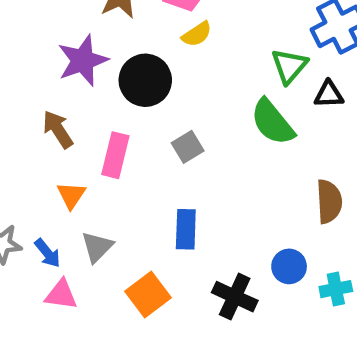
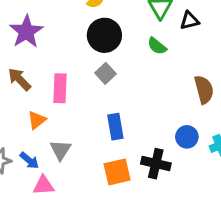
black circle: (145, 80) -> (104, 35), moved
green semicircle: (272, 122) -> (157, 46), size x0.6
orange triangle: (71, 195) -> (37, 120), turned 30
orange square: (148, 294) -> (117, 172), moved, turned 36

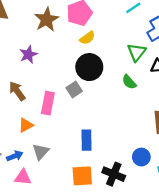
purple star: (26, 32) -> (28, 54), size x0.7
gray square: (105, 73) -> (74, 89), moved
blue arrow: (29, 160) -> (15, 156), turned -70

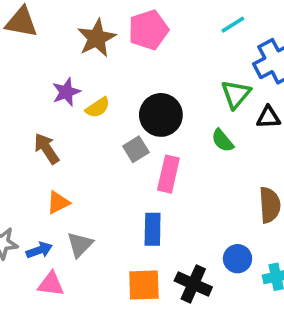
yellow semicircle: (87, 38) -> (98, 107), moved
pink rectangle: (48, 103) -> (168, 174), moved

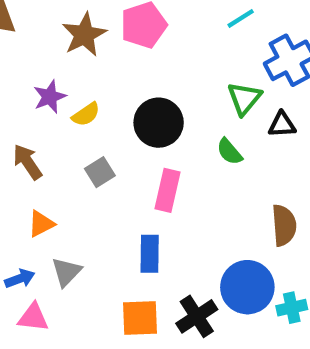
gray square: (136, 149) -> (100, 172), moved
blue circle: (238, 259) -> (247, 287), size x1.6
black cross: (193, 284) -> (197, 316), turned 33

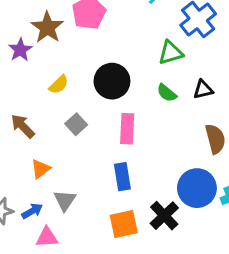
purple star: (50, 97) -> (20, 50), moved
green triangle: (244, 98) -> (171, 53), turned 44
black triangle: (282, 125) -> (203, 89), moved

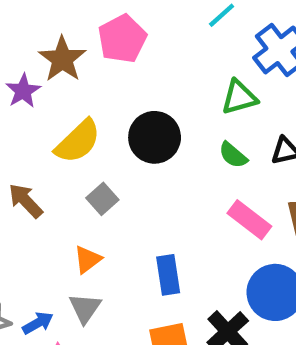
yellow semicircle: (59, 85) -> (78, 141), size x1.6
pink rectangle: (127, 129) -> (249, 220), moved, turned -56
orange triangle: (41, 169) -> (88, 259), moved

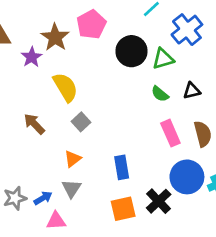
black circle: (155, 137) -> (132, 51), moved
yellow semicircle: (78, 141) -> (65, 87), turned -76
pink rectangle: (249, 220) -> (170, 133), turned 30

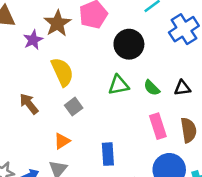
green triangle: (163, 59) -> (118, 85), moved

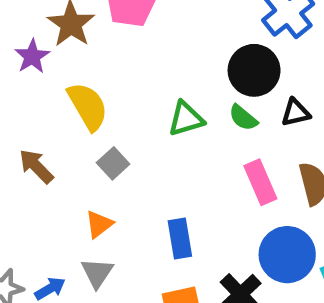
black circle: (129, 44) -> (254, 70), moved

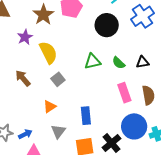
purple star: (32, 56) -> (25, 37), moved
black circle: (254, 70) -> (107, 25), moved
gray triangle: (97, 273) -> (58, 131), moved

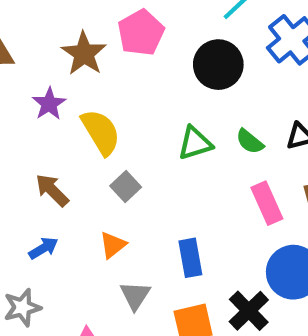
blue arrow: (25, 134) -> (43, 248), moved

